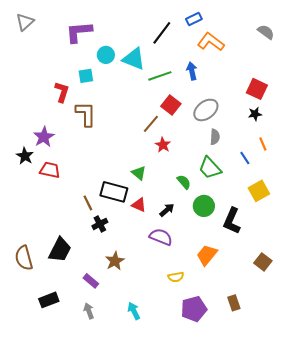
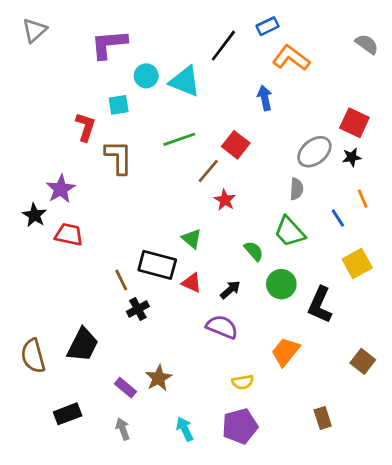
green line: (160, 76) -> (179, 139), moved
gray ellipse: (206, 110) -> (314, 152), moved
brown star: (115, 261) -> (159, 378), moved
purple pentagon: (194, 309) -> (240, 426), moved

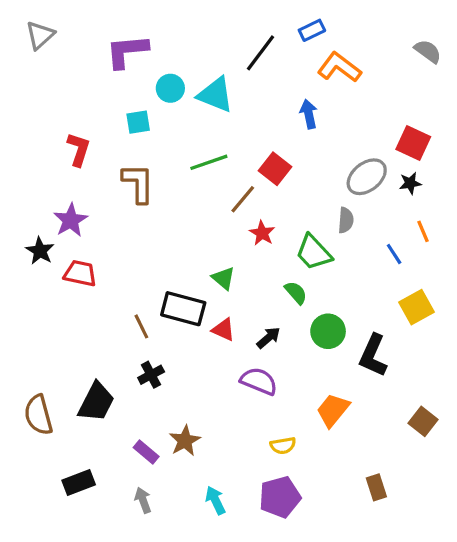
red L-shape: (85, 127) -> (79, 149), moved
green trapezoid: (290, 232) -> (314, 252), moved
black cross: (138, 309) -> (151, 375), moved

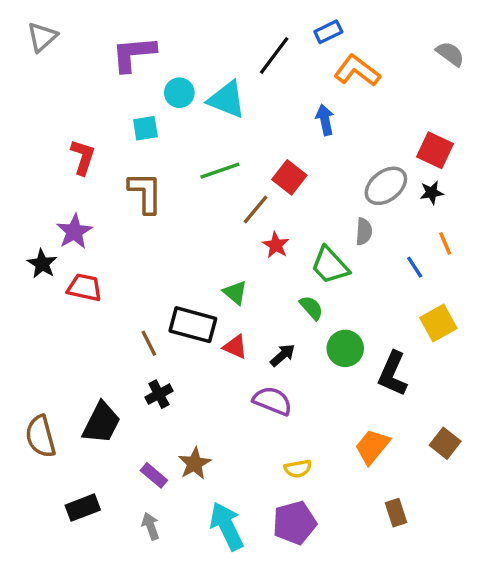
orange trapezoid: (333, 410) -> (372, 447), moved
cyan arrow: (215, 500) -> (227, 526), size x1.6

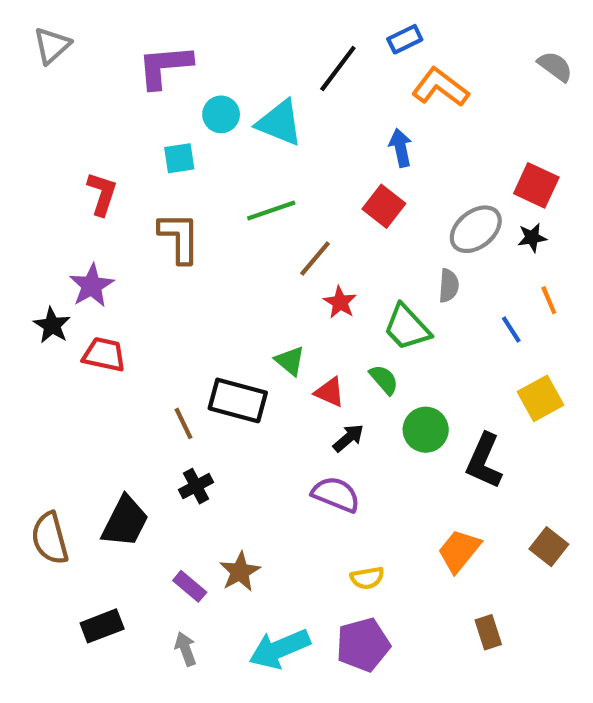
red square: (289, 177) -> (384, 206), moved
red triangle: (235, 347) -> (330, 392), moved
cyan arrow: (227, 526) -> (280, 649), turned -87

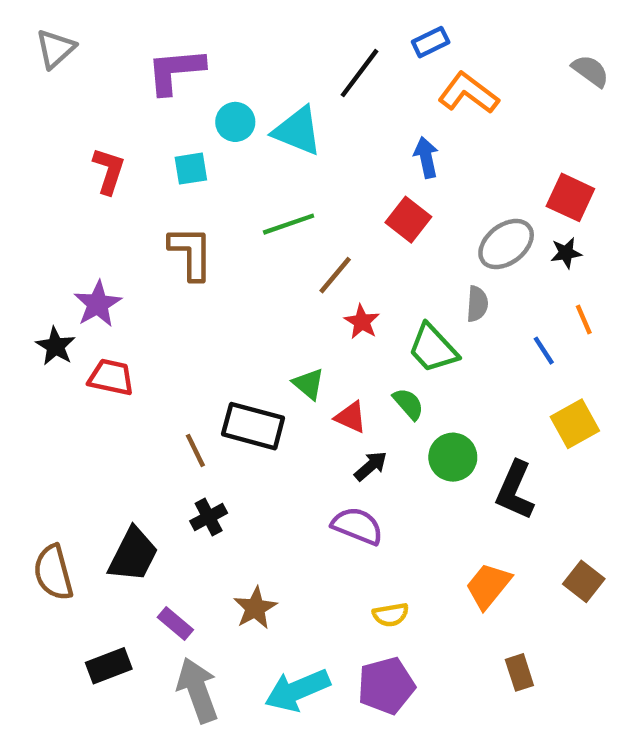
red L-shape: (102, 194) -> (109, 171), moved
purple rectangle: (190, 586) -> (175, 624), moved
gray arrow: (186, 649) -> (198, 690), size x1.8

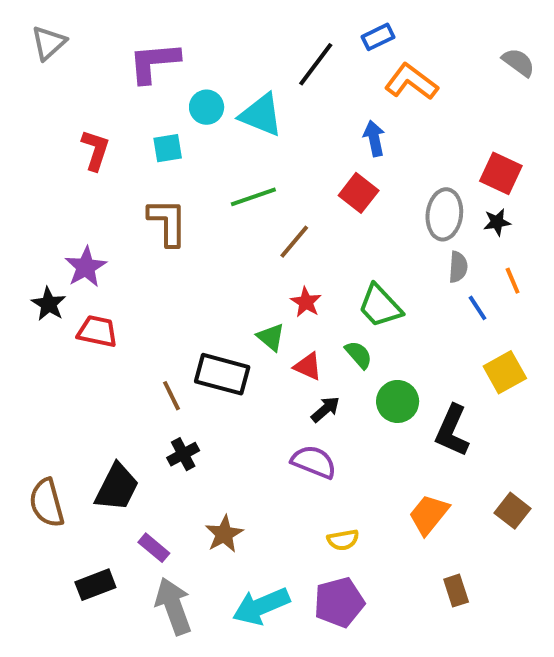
gray ellipse: (506, 244) -> (444, 214), turned -45
gray semicircle: (477, 304) -> (458, 267), moved
red star: (362, 322) -> (306, 302), moved

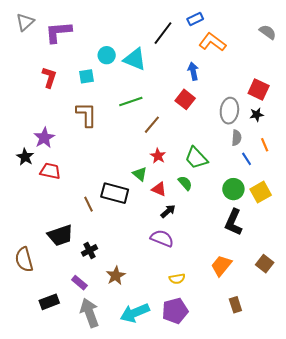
purple L-shape: (154, 62) -> (58, 32), moved
green circle: (398, 401) -> (233, 189), moved
black cross: (183, 454) -> (90, 250), moved
black trapezoid: (117, 487) -> (60, 235), moved, turned 44

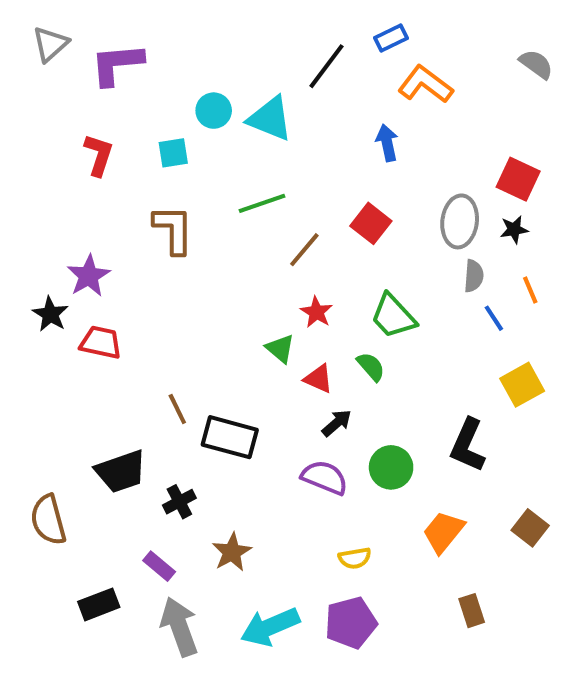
red square: (185, 99) -> (371, 223), moved
green circle: (233, 189) -> (391, 467), moved
black rectangle: (115, 193) -> (230, 437), moved

